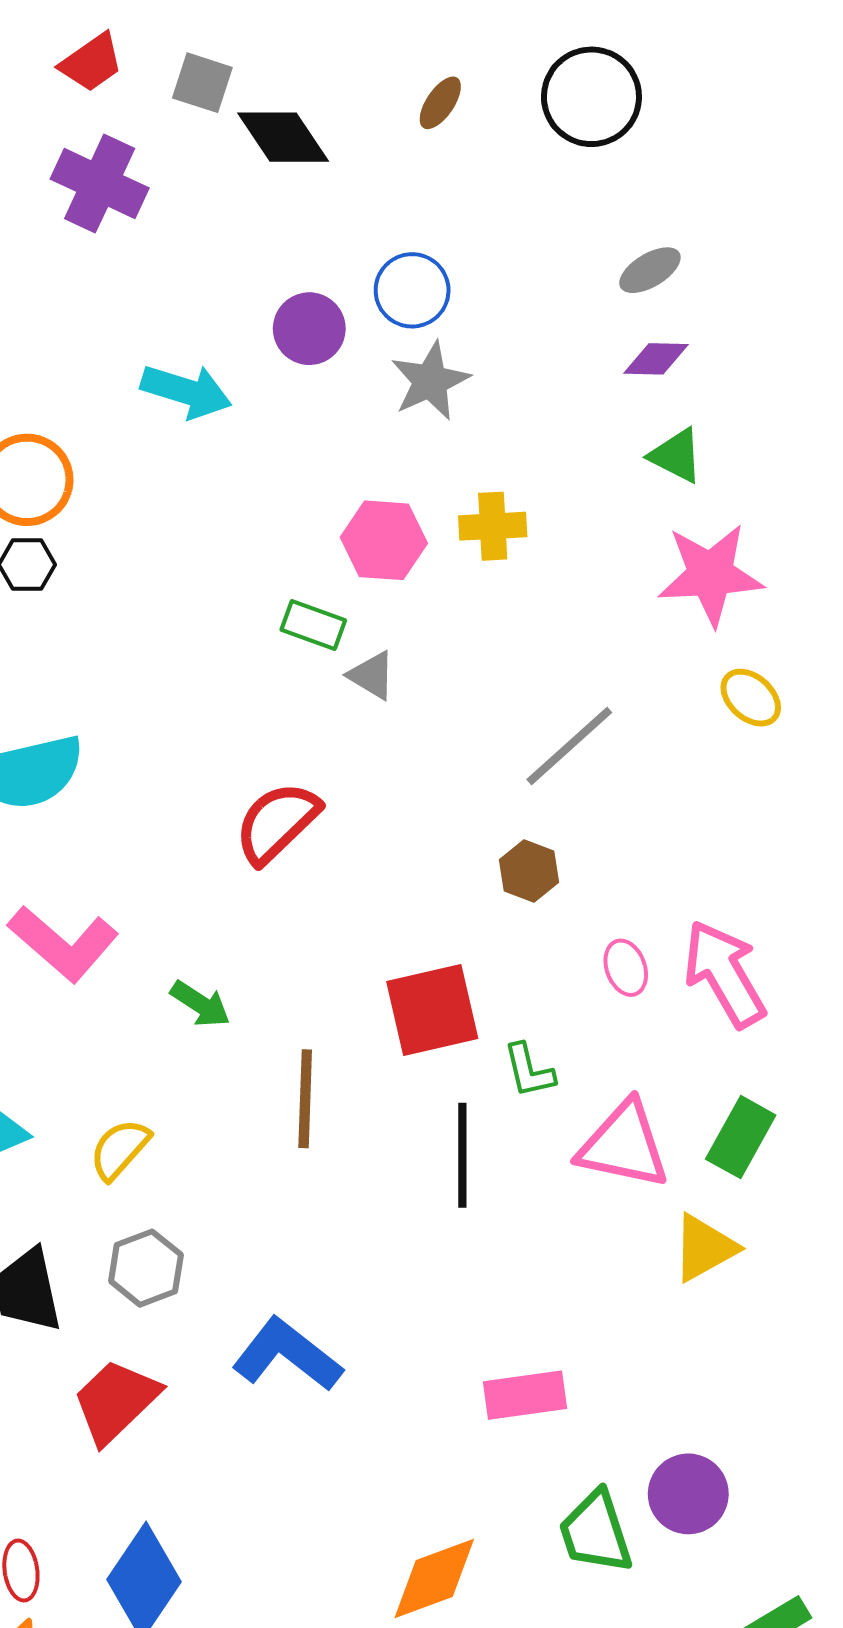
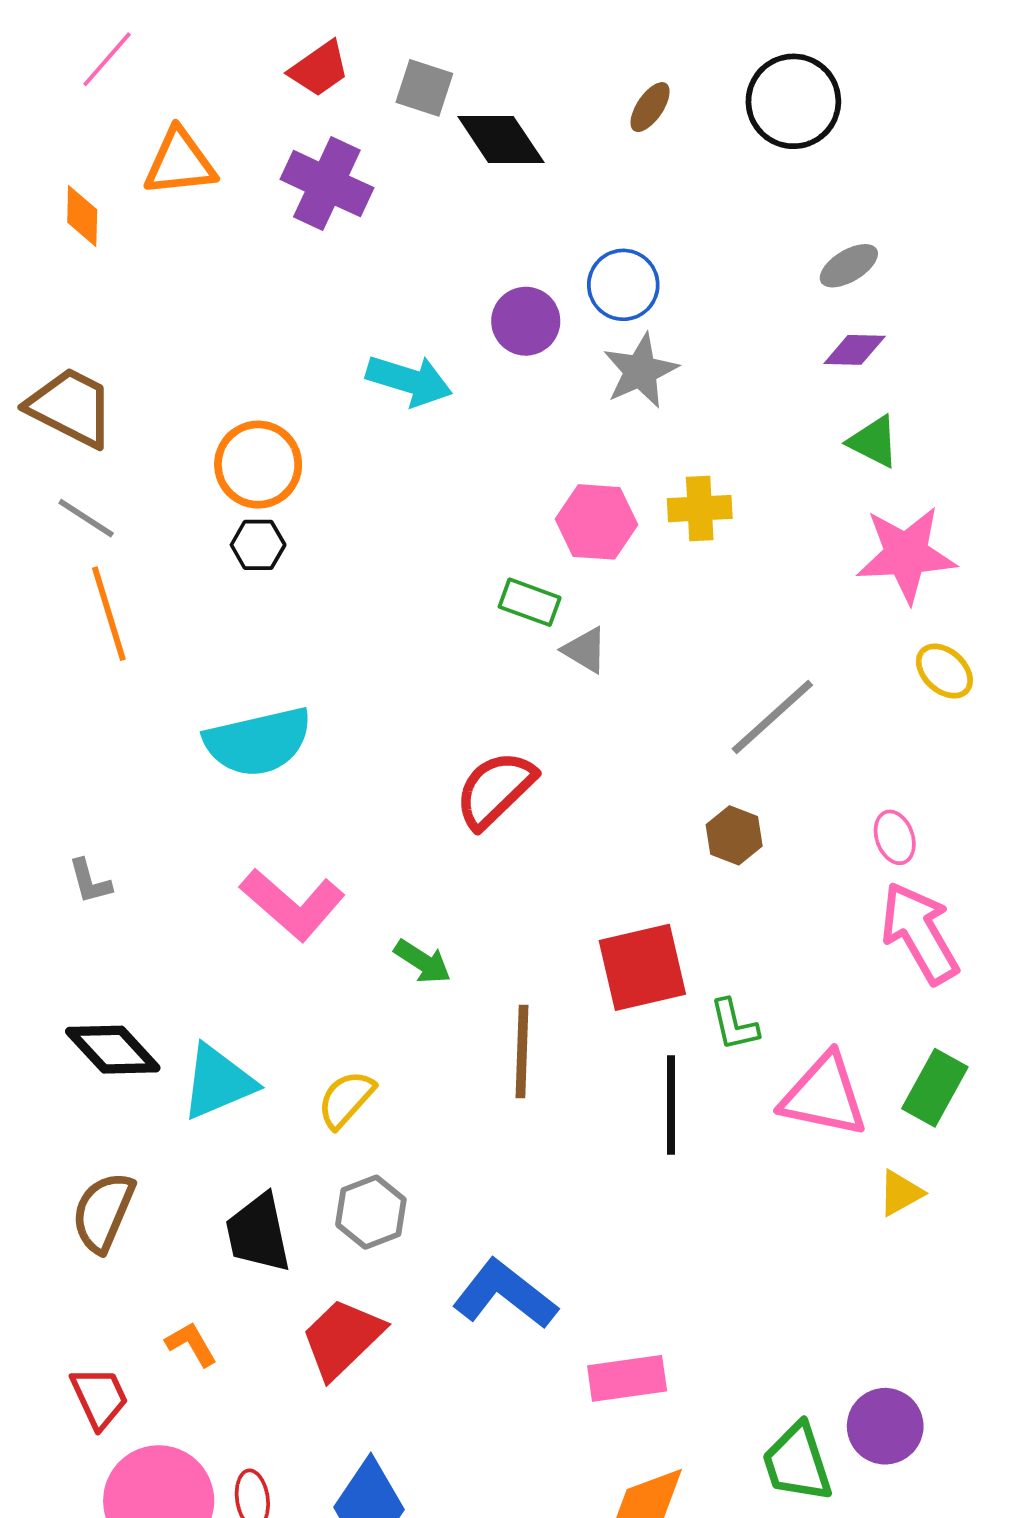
pink ellipse: (626, 968) -> (895, 837), moved
yellow triangle: (704, 1248) -> (900, 1193), size x0.7
pink rectangle: (525, 1395) -> (627, 1378), moved

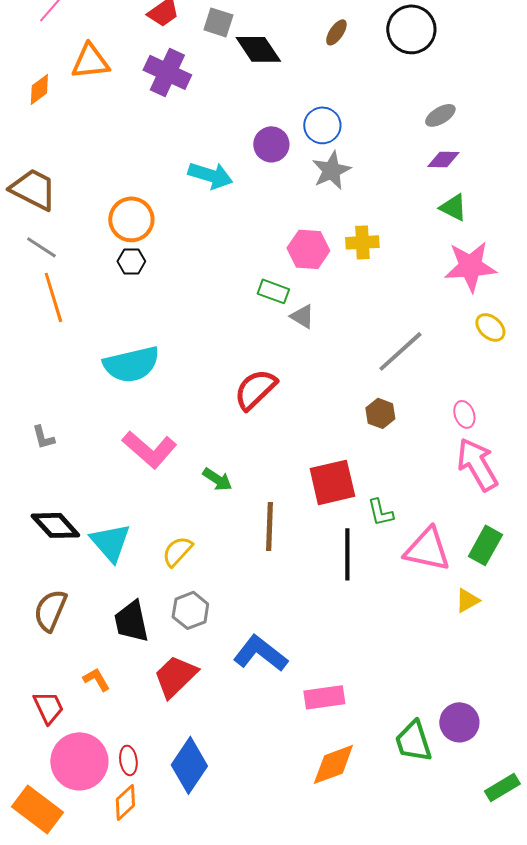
orange diamond: (82, 216) -> (39, 89), turned 52
cyan triangle: (218, 1082) -> (110, 542), turned -48

